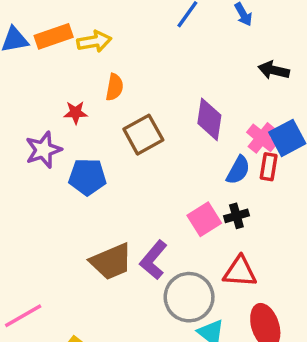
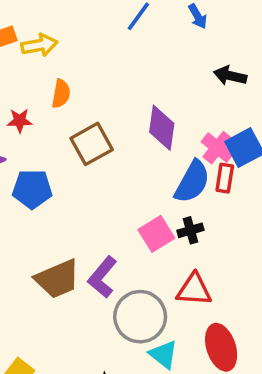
blue semicircle: (238, 170) -> (192, 182), size x1.4

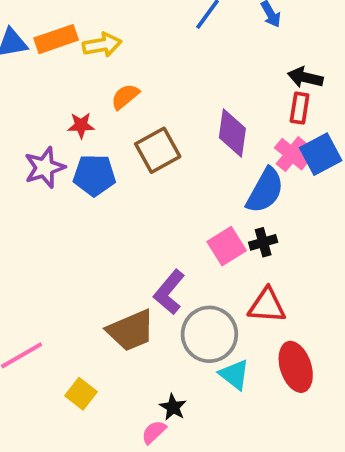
orange semicircle: (61, 94) -> (125, 97), turned -140
red rectangle: (225, 178) -> (300, 108), moved
blue pentagon: (32, 189) -> (94, 175), moved
brown trapezoid: (57, 279) -> (131, 330), moved

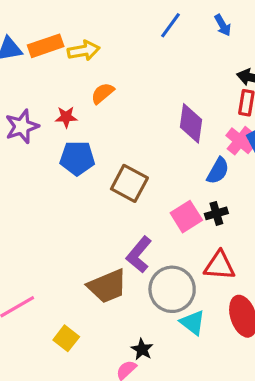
brown square: (158, 150) -> (129, 183), moved, turned -33
purple star: (45, 168) -> (22, 126), moved
blue semicircle: (265, 191) -> (218, 171), size x0.7

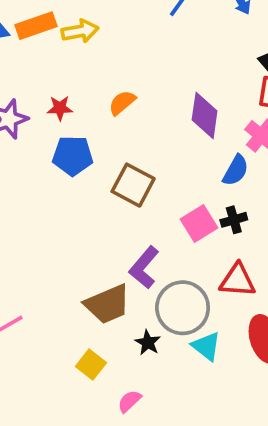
orange semicircle: (103, 93) -> (122, 103), moved
yellow square: (66, 338) -> (91, 365), moved
black star: (142, 349) -> (148, 343), moved

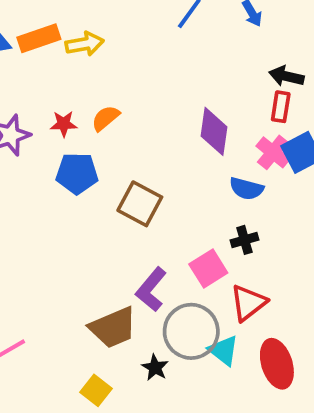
orange semicircle: (122, 103) -> (106, 118), moved
blue semicircle: (236, 170) -> (246, 189), turned 76
pink square: (199, 223) -> (208, 269), moved
red triangle: (237, 280) -> (248, 303), turned -42
cyan triangle: (206, 346) -> (224, 350), moved

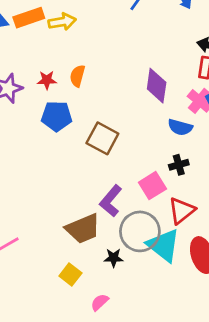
orange semicircle: (106, 118) -> (77, 76), turned -35
cyan triangle: (224, 350) -> (164, 245), size x1.5
black star: (155, 368) -> (114, 258), turned -30

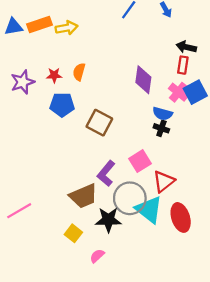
black cross: (179, 165) -> (161, 128), moved, turned 35
black star: (114, 258) -> (108, 220), size x1.6

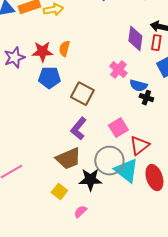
red star: (54, 75) -> (42, 52), size x1.5
purple diamond: (143, 80) -> (135, 39), moved
pink cross: (178, 92) -> (118, 70), moved
black cross: (161, 128) -> (146, 98), moved
purple L-shape: (106, 173) -> (78, 129), moved

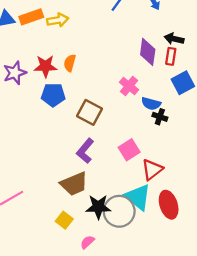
gray circle: (109, 161) -> (119, 211), moved

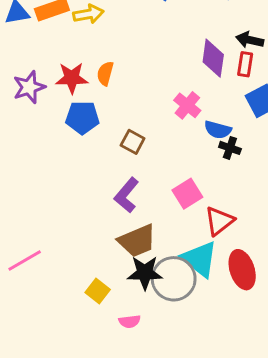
brown square: (89, 112) -> (133, 142), size x0.7
brown trapezoid: (74, 184) -> (137, 241), moved
pink semicircle: (87, 242) -> (130, 321), turned -144

